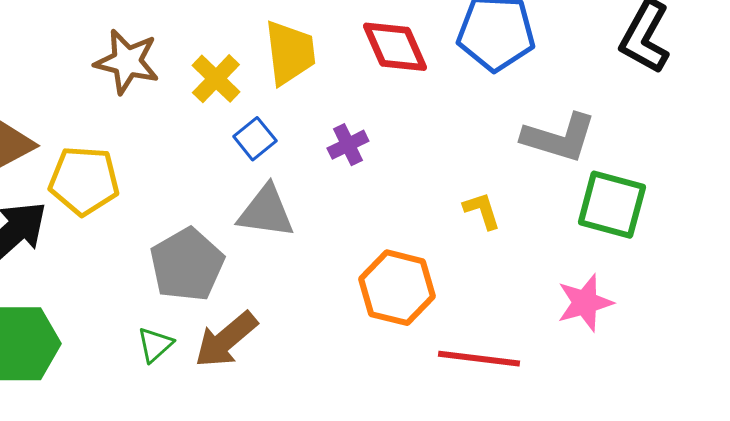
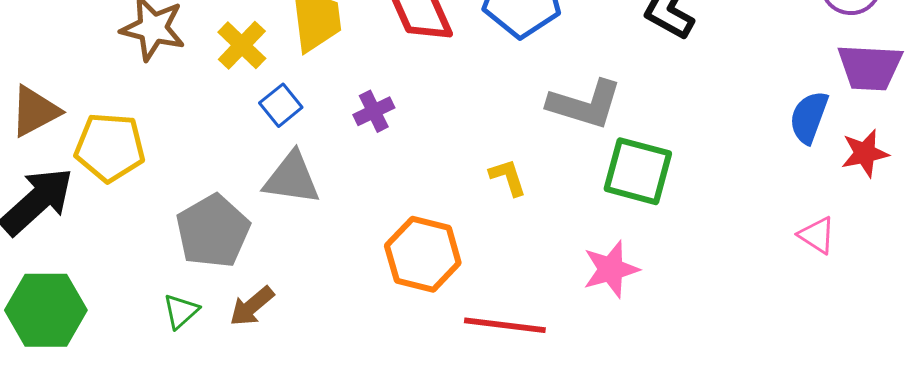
brown arrow: (226, 340) -> (252, 306), size x0.7

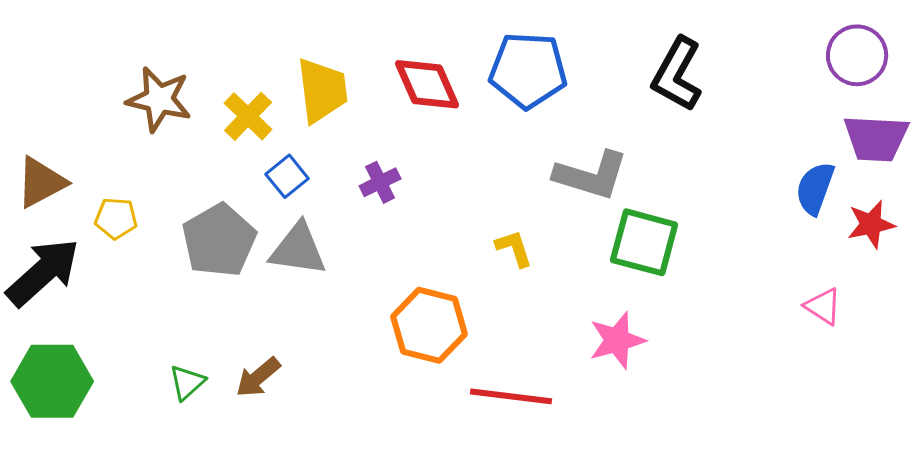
yellow pentagon: (110, 147) -> (116, 218), size x0.6
gray pentagon: (213, 231) -> (219, 240), moved

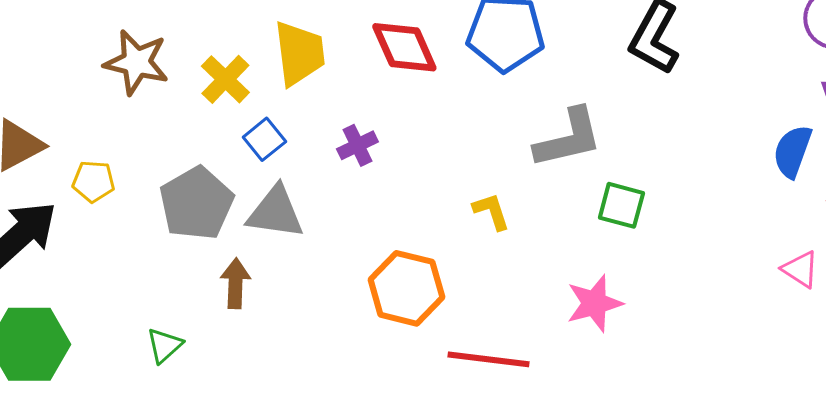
gray L-shape: (591, 175) -> (568, 138), turned -30
green square: (644, 242) -> (621, 205), size x0.7
brown arrow: (258, 377) -> (235, 283), moved, turned 132

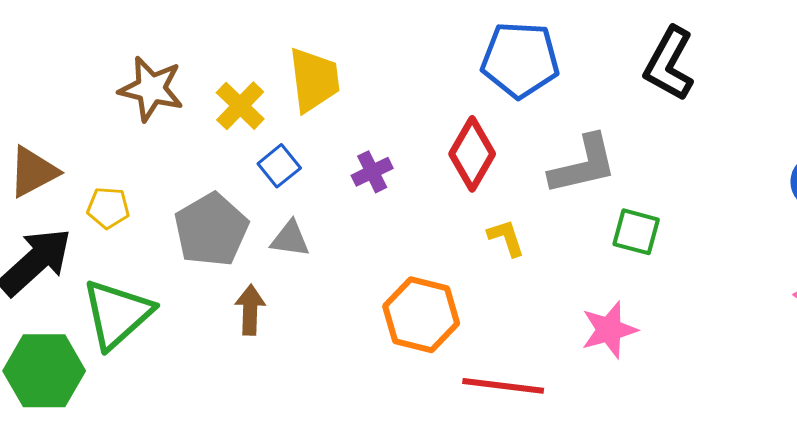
red diamond: (404, 47) -> (472, 154), moved, turned 54
gray triangle: (275, 212) -> (290, 239), size x0.7
green triangle: (164, 345) -> (117, 314), moved, size x2.0

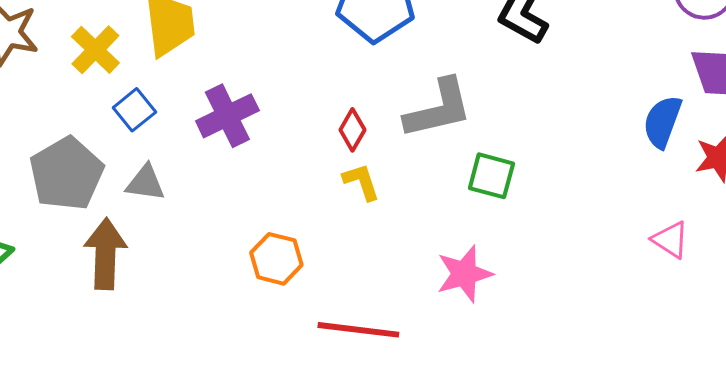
red diamond: (472, 154) -> (352, 130), moved, size x0.6
purple cross: (372, 172) -> (227, 116), size x1.5
brown arrow: (250, 310) -> (105, 254), size x1.4
orange hexagon: (421, 315) -> (276, 259), size x0.7

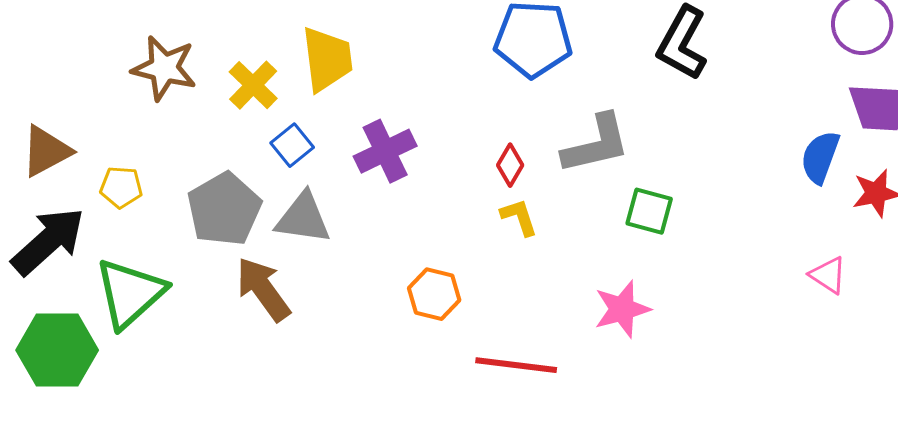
gray triangle: (145, 183) -> (303, 218), size x1.4
brown arrow: (105, 254) -> (263, 289), turned -38

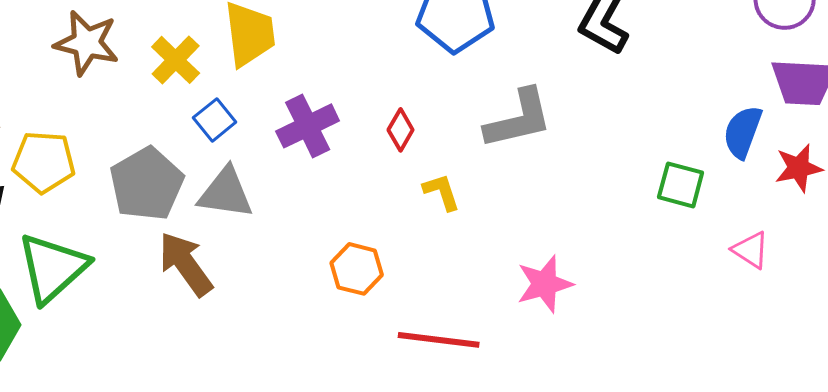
red diamond: (510, 165) -> (401, 130), moved
yellow pentagon: (121, 187) -> (44, 162), size x1.5
green square: (649, 211) -> (681, 185), moved

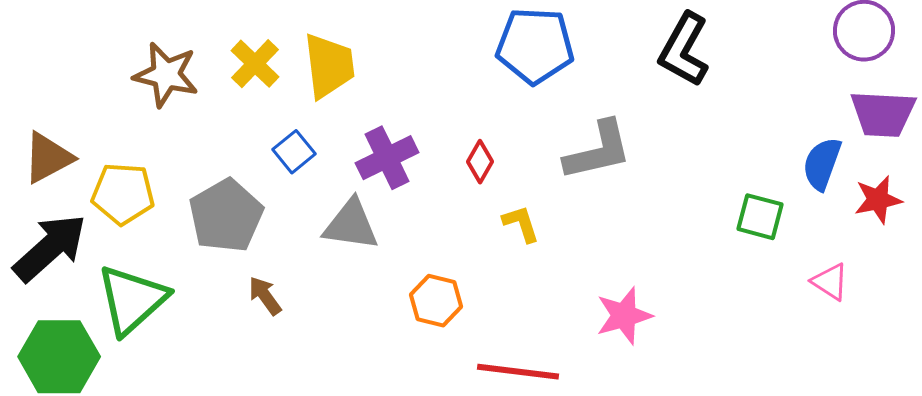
yellow cross: (176, 60) -> (255, 64), moved
gray triangle: (226, 193) -> (351, 225), moved
brown arrow: (186, 264) -> (265, 296), size x0.6

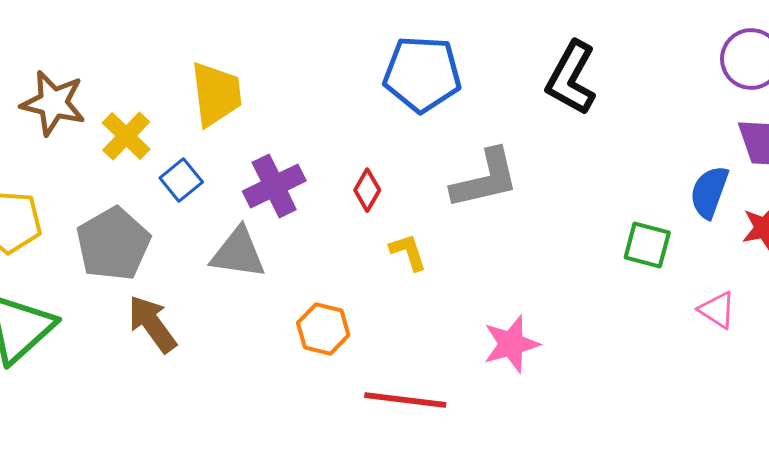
yellow cross: (255, 64) -> (126, 136), moved
brown arrow: (265, 296) -> (152, 324), size x1.5

